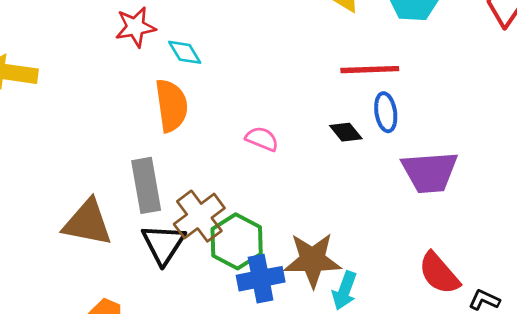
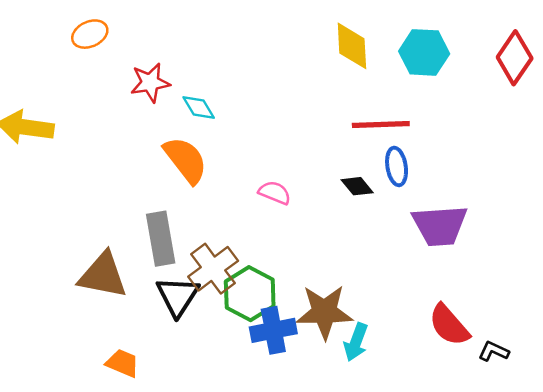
orange semicircle: (171, 106) -> (185, 160), turned -30

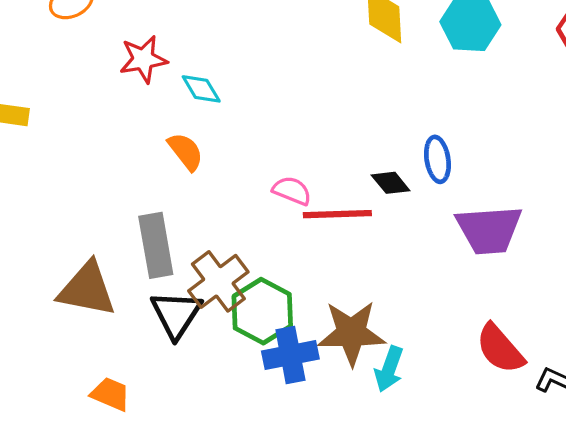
red line: (381, 125) -> (337, 214), moved
orange semicircle: (185, 160) -> (186, 152), size x0.7

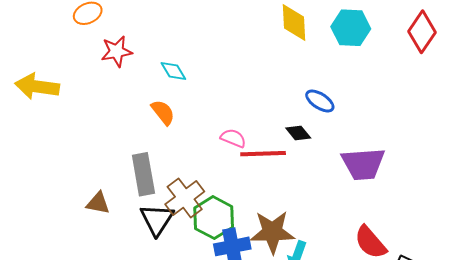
red star: (143, 59) -> (117, 51), moved
blue ellipse: (437, 159) -> (320, 101), moved, turned -48
brown triangle: (87, 289) -> (98, 203), size x0.6

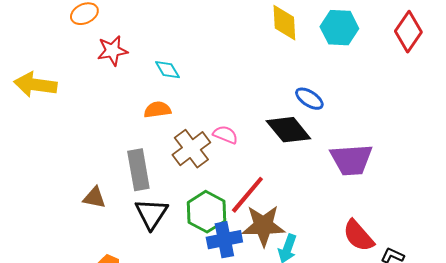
orange semicircle: (163, 112) -> (157, 110), turned -60
black diamond: (298, 133) -> (288, 130), size x1.8
red line: (263, 154) -> (247, 195), moved, turned -48
brown cross: (185, 198) -> (191, 149), moved

